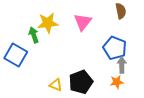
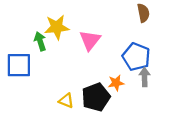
pink triangle: (83, 22) -> (90, 40), moved
blue square: (16, 55) -> (19, 65), turned -30
orange star: (117, 82) -> (116, 83), moved

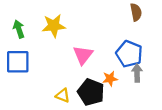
pink triangle: (90, 40) -> (83, 55), moved
green arrow: (40, 41) -> (19, 29), moved
black pentagon: (96, 97) -> (91, 92), turned -30

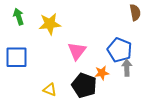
brown semicircle: (136, 12) -> (135, 12), moved
green arrow: (19, 29) -> (19, 17), moved
yellow triangle: (63, 96) -> (50, 90), moved

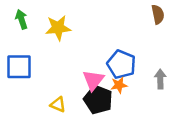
blue pentagon: (120, 50) -> (121, 64), moved
pink triangle: (77, 51) -> (93, 80), moved
gray arrow: (127, 68) -> (160, 79), moved

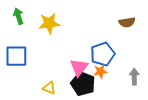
brown semicircle: (158, 14) -> (127, 22), moved, turned 91
blue pentagon: (121, 64) -> (102, 54), turned 30
gray arrow: (160, 79) -> (134, 77), moved

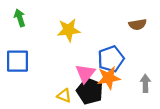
yellow star: (49, 23) -> (69, 30), moved
orange star: (100, 71) -> (109, 78), size x1.5
yellow triangle: (49, 88) -> (64, 96), moved

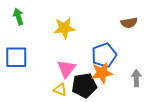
pink triangle: (85, 73) -> (66, 69), moved
black pentagon: (90, 91) -> (84, 85), turned -30

